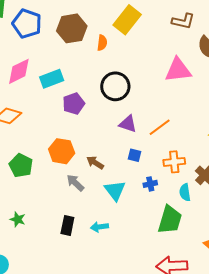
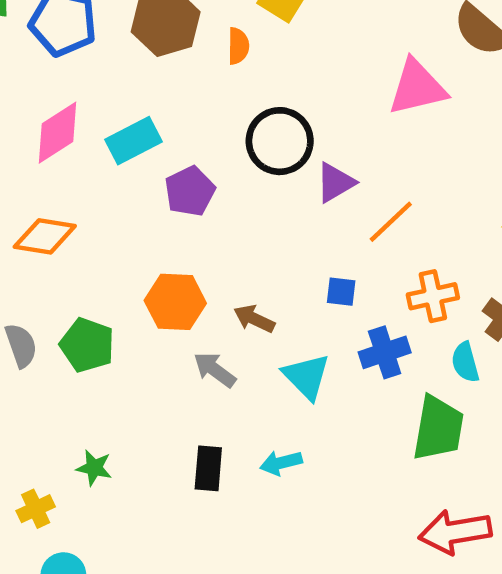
purple triangle: (128, 124) -> (335, 183), moved, turned -42
blue cross: (150, 184) -> (385, 352), size x1.5

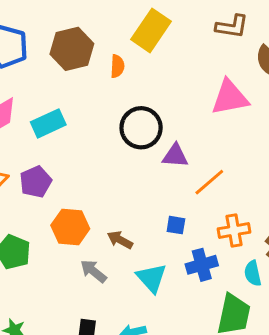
purple triangle: (335, 183) -> (175, 156), turned 32
purple pentagon: (190, 191) -> (36, 182), moved

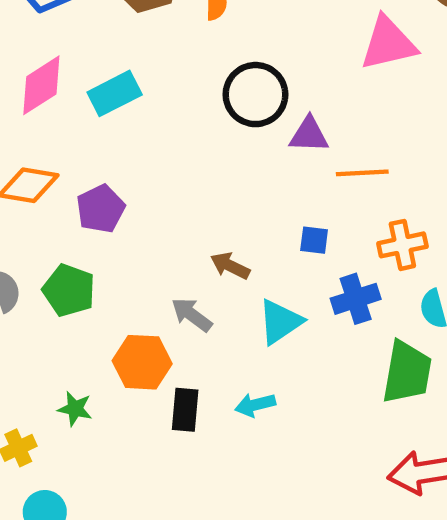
purple pentagon: (36, 182) -> (101, 209), moved
orange line: (209, 182) -> (362, 173), turned 40
orange hexagon: (70, 227) -> (142, 362), moved
cyan triangle: (152, 278) -> (280, 322), turned 40

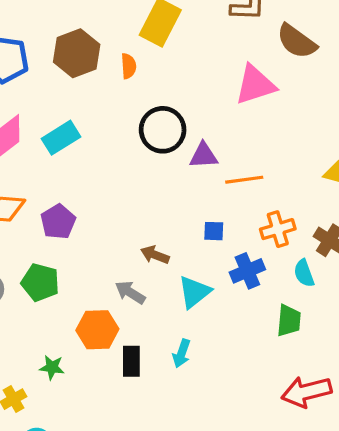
green trapezoid: (407, 372) -> (289, 321), size x0.7
cyan arrow: (255, 405) -> (182, 353), turned -52

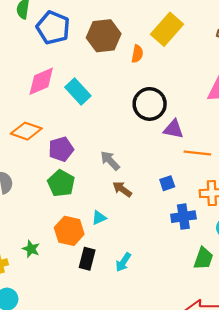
cyan rectangle: (61, 138) -> (78, 92), turned 65
blue square: (214, 231) -> (167, 183), turned -35
green pentagon: (40, 282) -> (61, 183), moved
gray arrow: (130, 292) -> (110, 161), moved
cyan triangle: (194, 292) -> (99, 218), moved, size x0.6

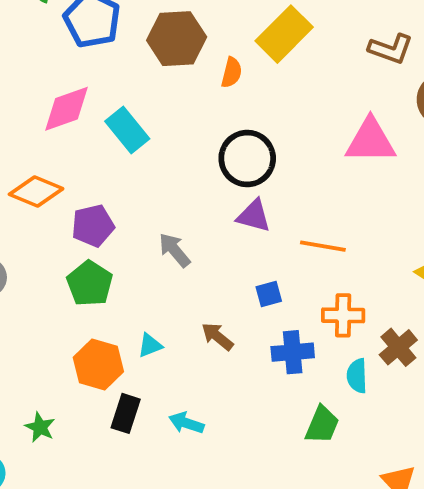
purple triangle: (173, 129) -> (254, 216), moved
brown arrow: (122, 189) -> (217, 336), moved
green star: (31, 249) -> (40, 427), moved
cyan arrow: (123, 262) -> (186, 423), turned 72

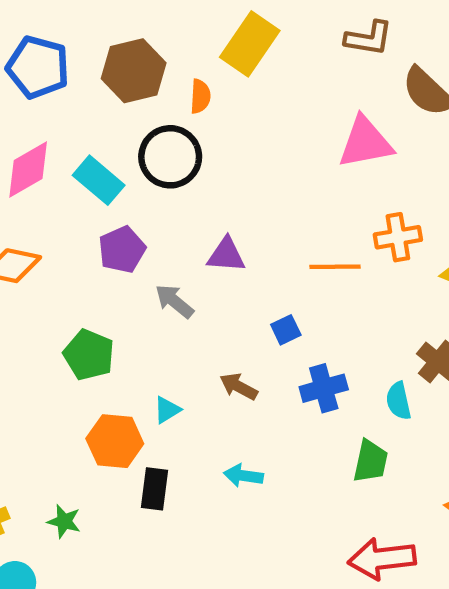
black circle: (247, 158) -> (170, 157), moved
purple triangle: (254, 216) -> (226, 255), moved
purple pentagon: (93, 226) -> (122, 250), moved
orange cross: (343, 315) -> (398, 237), moved
cyan arrow: (186, 423) -> (243, 476), moved

